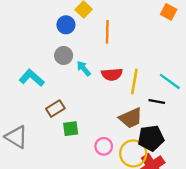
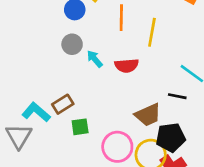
cyan L-shape: (32, 78) -> (36, 112), moved
yellow line: (134, 81) -> (152, 32), moved
gray triangle: (16, 137) -> (19, 136), turned 30
pink circle: (104, 146) -> (117, 147), size x1.5

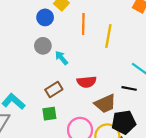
red semicircle: (127, 66) -> (87, 82), moved
brown rectangle: (63, 104) -> (54, 90), moved

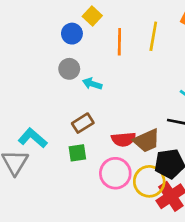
yellow line: (108, 36) -> (153, 36), moved
cyan arrow: (61, 58) -> (92, 84), turned -32
red semicircle: (87, 82) -> (123, 139), moved

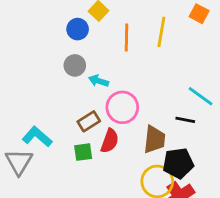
red semicircle: (123, 139) -> (110, 141), moved, turned -65
brown trapezoid: (147, 141) -> (154, 139), turned -60
pink circle: (115, 173) -> (122, 107), moved

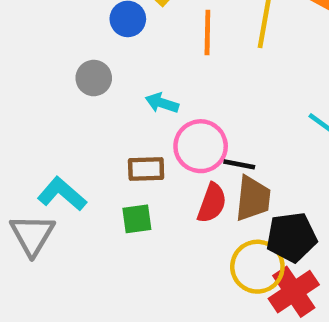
gray circle: (75, 65) -> (94, 78), moved
black line: (185, 120) -> (239, 164), moved
brown rectangle: (89, 121) -> (146, 169), turned 30
red semicircle: (110, 141) -> (212, 203), moved

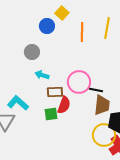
cyan arrow: (162, 103) -> (42, 75), moved
red semicircle: (212, 203) -> (64, 105), moved

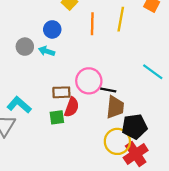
blue circle: (47, 26) -> (52, 29), moved
gray circle: (32, 52) -> (25, 47), moved
cyan arrow: (42, 75) -> (47, 51), moved

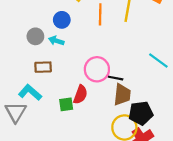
brown rectangle: (61, 92) -> (43, 67), moved

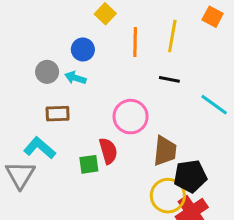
black line: (116, 78) -> (169, 79), moved
red semicircle: (80, 95) -> (108, 151), turned -36

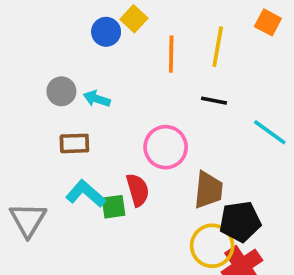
blue circle: (83, 49) -> (106, 32), moved
cyan L-shape: (40, 148) -> (86, 194), moved

